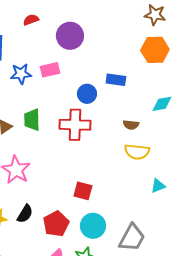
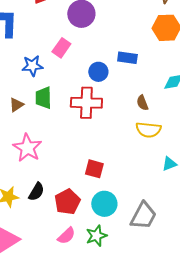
pink rectangle: (50, 70) -> (61, 48), turned -42
blue star: (21, 74) -> (32, 66), moved
brown semicircle: (131, 125) -> (142, 103), turned 63

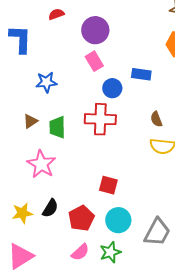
pink rectangle: (61, 48) -> (94, 61), moved, turned -66
green trapezoid: (43, 98) -> (57, 127), moved

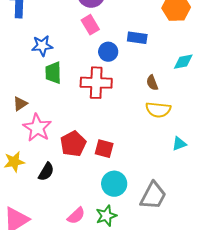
brown triangle: (30, 121) -> (20, 104), moved
green trapezoid: (57, 127) -> (53, 73), moved
yellow star: (22, 213) -> (14, 162), moved
red pentagon: (81, 218) -> (73, 144), moved

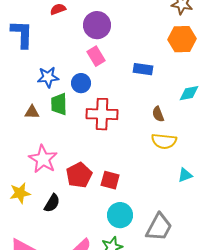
blue circle: (108, 52) -> (81, 83), moved
brown triangle: (20, 104) -> (32, 112), moved, turned 35

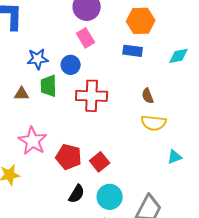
orange hexagon: (182, 39) -> (141, 21), moved
cyan diamond: (189, 93) -> (179, 56), moved
red pentagon: (79, 175) -> (69, 157), turned -30
red square: (110, 180) -> (100, 162), turned 36
black semicircle: (52, 203) -> (77, 194), moved

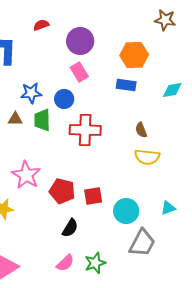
brown triangle: (22, 94) -> (15, 119), moved
cyan triangle: (175, 157) -> (168, 208), moved
red square: (100, 162) -> (93, 196), turned 30
cyan circle: (110, 197) -> (126, 211), moved

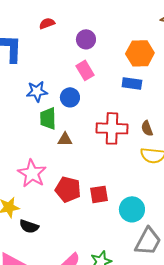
purple circle: (80, 41) -> (86, 39), size x0.7
brown triangle: (15, 119) -> (65, 139), moved
red cross: (85, 130) -> (112, 128), moved
black semicircle: (70, 228) -> (29, 226), moved, turned 78

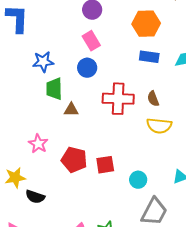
blue rectangle: (132, 83) -> (149, 57), moved
blue circle: (70, 97) -> (87, 68), moved
pink star: (32, 173) -> (38, 144), size x0.7
cyan circle: (132, 209) -> (138, 180), size x0.7

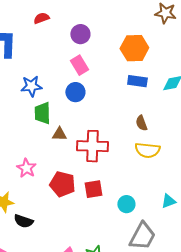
red cross: (118, 99) -> (92, 146), moved

